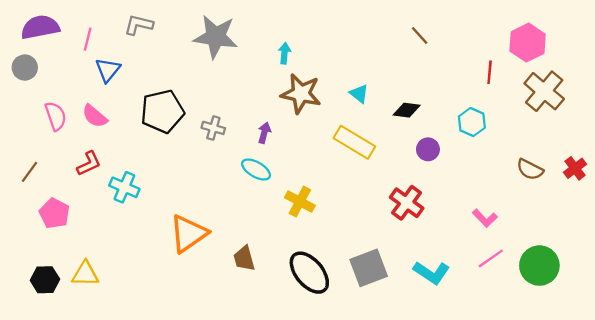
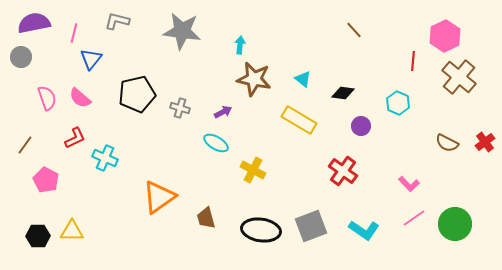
purple arrow: (264, 133) -> (223, 112), turned 48
black ellipse: (309, 273) -> (261, 230), turned -42

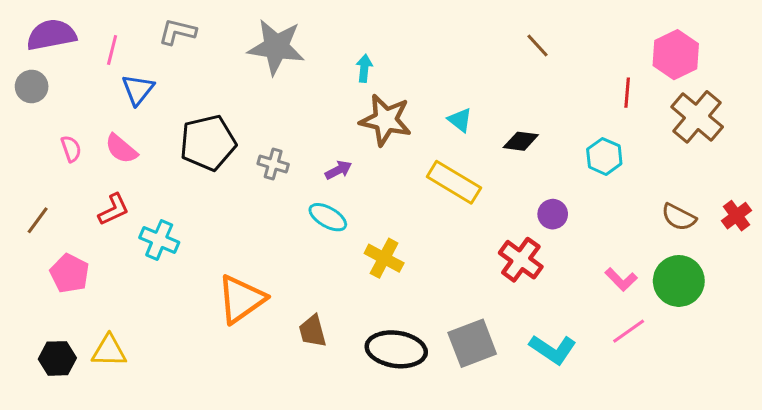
pink semicircle: (47, 98) -> (71, 149), size x0.7
purple circle: (361, 126) -> (553, 214), moved
green circle: (455, 224) -> (679, 281), moved

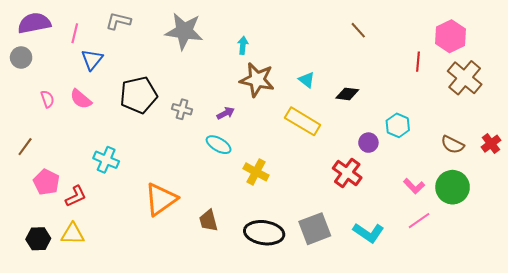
cyan hexagon: (604, 156) -> (398, 125), moved
red L-shape: (114, 210) -> (76, 196), moved

